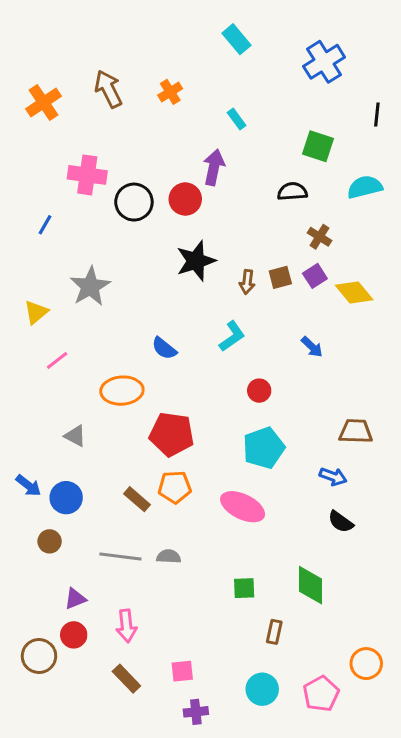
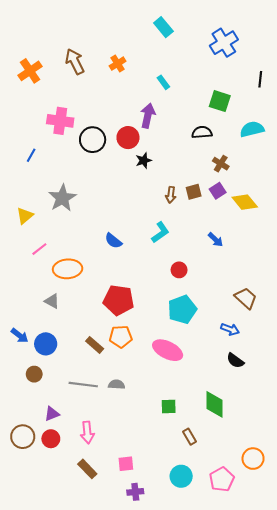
black star: (196, 261) -> (144, 160), moved, size x0.6
orange ellipse: (122, 391) -> (68, 269), moved
brown trapezoid: (356, 431) -> (246, 298), turned 40
brown rectangle: (274, 632) -> (189, 437), turned -42
brown circle: (39, 656) -> (23, 437), moved

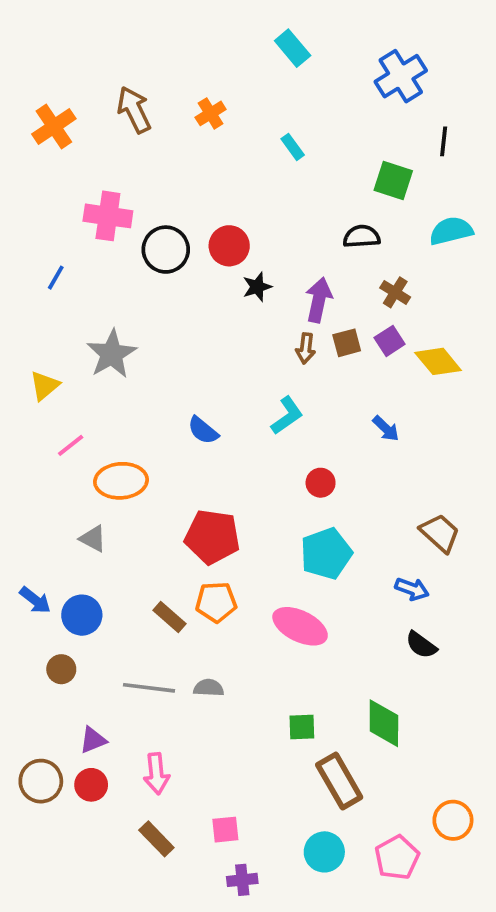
black line: (260, 79) -> (444, 141), moved
purple arrow: (148, 116) -> (319, 300), moved
brown rectangle: (189, 437) -> (339, 781), size x1.8

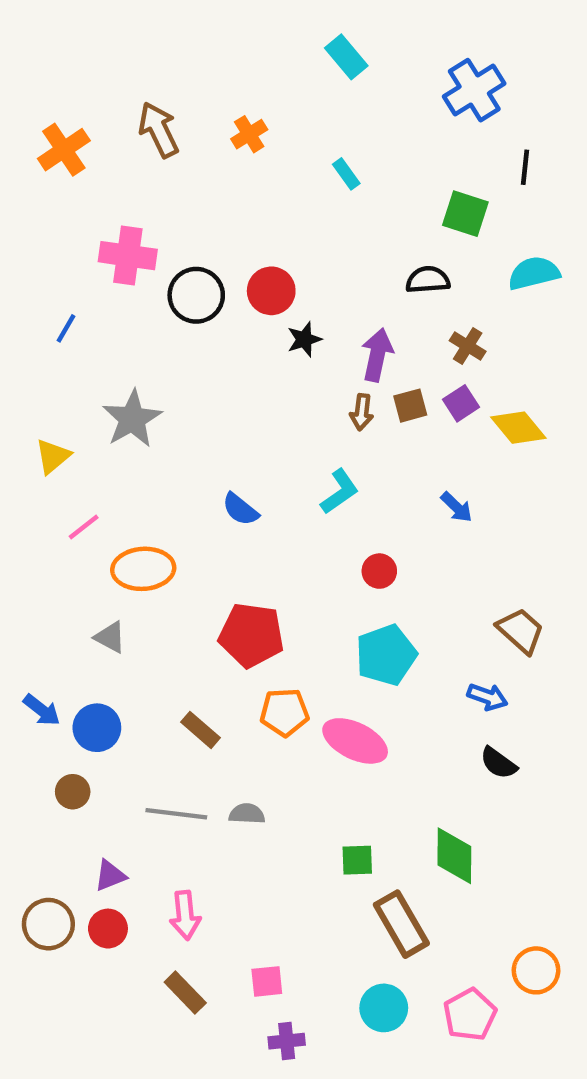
orange pentagon: (216, 602) -> (284, 712), moved

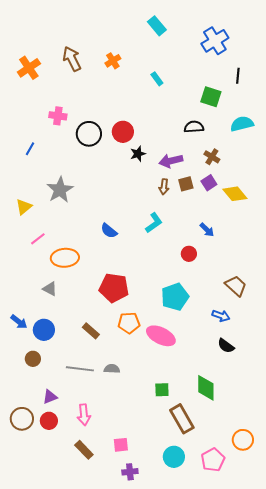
pink cross: (128, 256) -> (58, 116), size x0.7
purple arrow: (377, 355) -> (171, 161), turned -115
red circle: (379, 571) -> (189, 254), moved

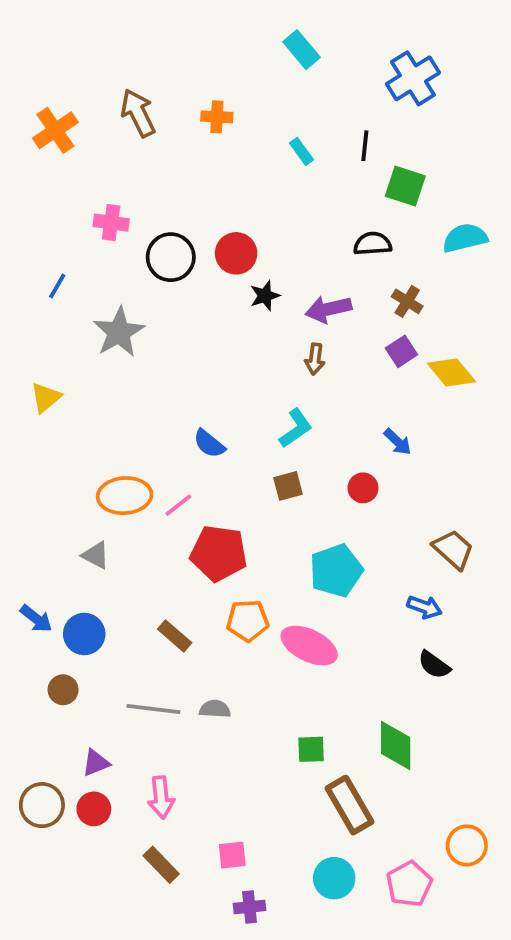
orange cross: (113, 61) -> (217, 117), turned 35
black line: (238, 76) -> (365, 146), moved
brown square: (186, 184) -> (288, 486), moved
gray star: (60, 190) -> (119, 332), moved
pink line: (38, 239) -> (178, 505), moved

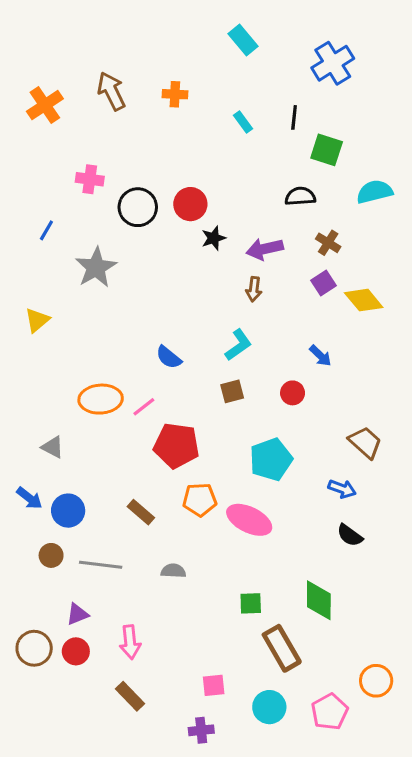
gray triangle: (96, 555) -> (53, 447), moved
gray line: (153, 709) -> (101, 565), moved
pink square: (232, 855) -> (214, 685), moved

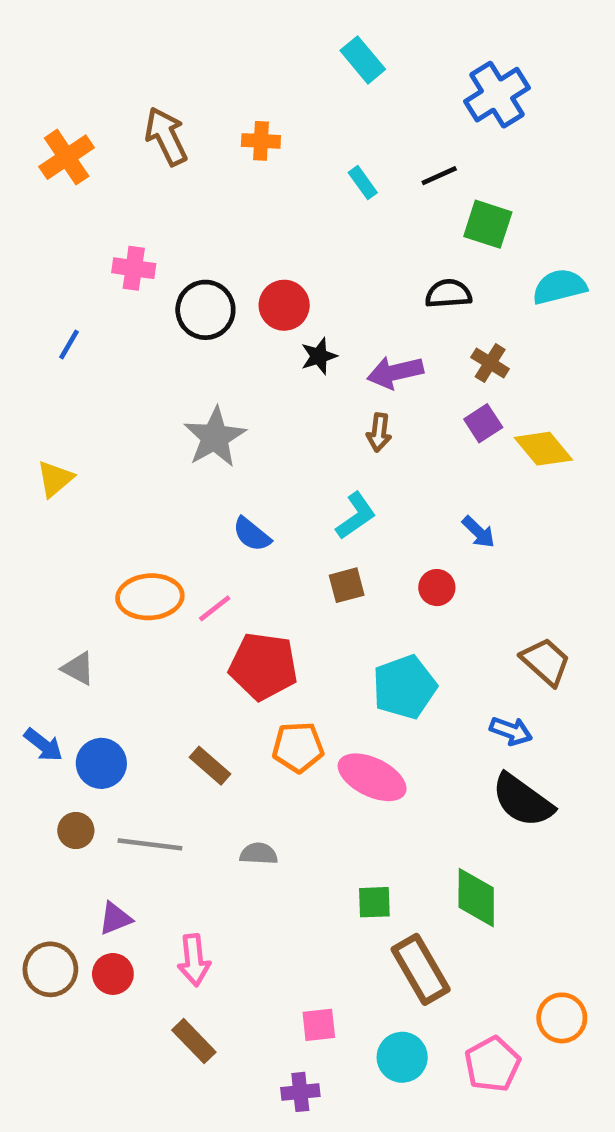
black line: (294, 117) -> (439, 176), turned 60
gray star: (96, 268) -> (215, 437), moved
black semicircle: (350, 535) -> (522, 800), size x1.6

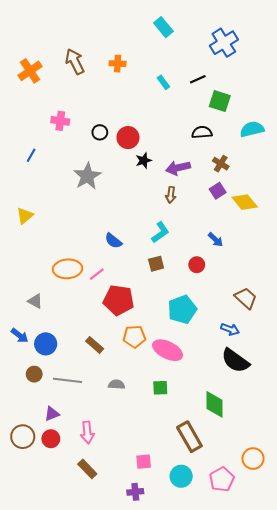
black circle: (205, 310) -> (100, 132), moved, size x0.6
gray star: (215, 437) -> (87, 176), moved
green square: (374, 902) -> (160, 388), moved

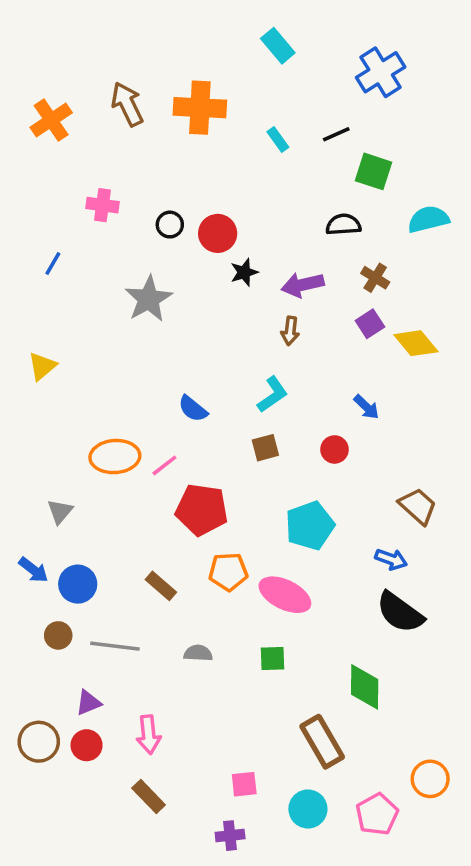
orange cross: (118, 64) -> (200, 108), size x1.8
gray triangle: (35, 301) -> (60, 511), turned 42

